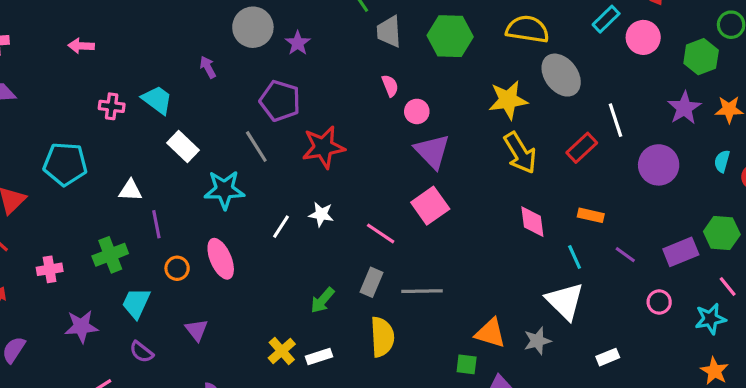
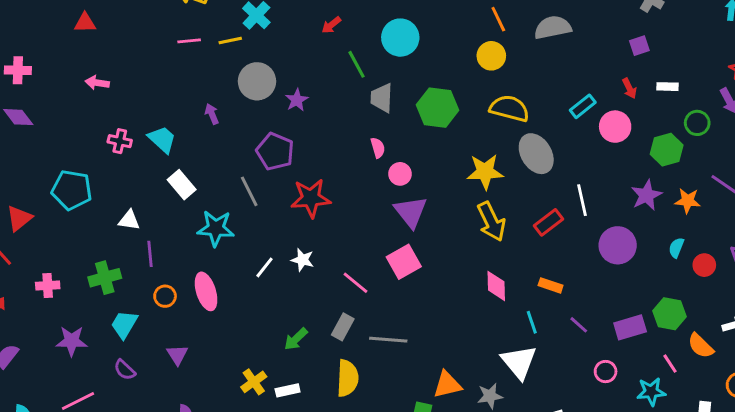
orange triangle: (490, 333) -> (447, 385), turned -36

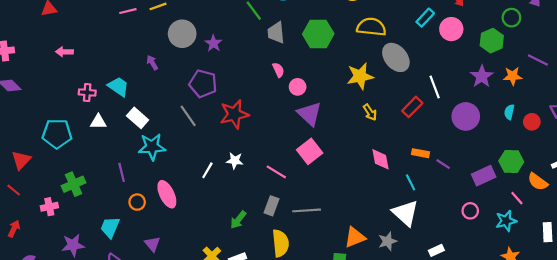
white triangle: (129, 220) -> (98, 122), moved
yellow arrow: (491, 221) -> (370, 112), size x0.6
cyan star: (216, 228) -> (152, 147), moved
green cross: (105, 278) -> (74, 184), moved
purple line: (579, 325) -> (443, 164), moved

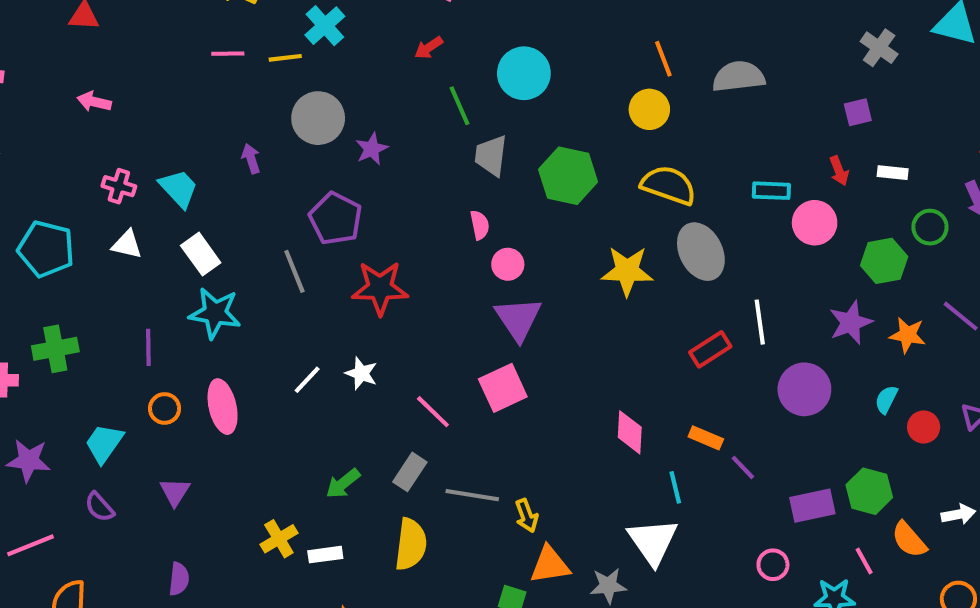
cyan rectangle: (425, 18) -> (771, 191), turned 36
yellow arrow: (370, 112) -> (527, 516), moved

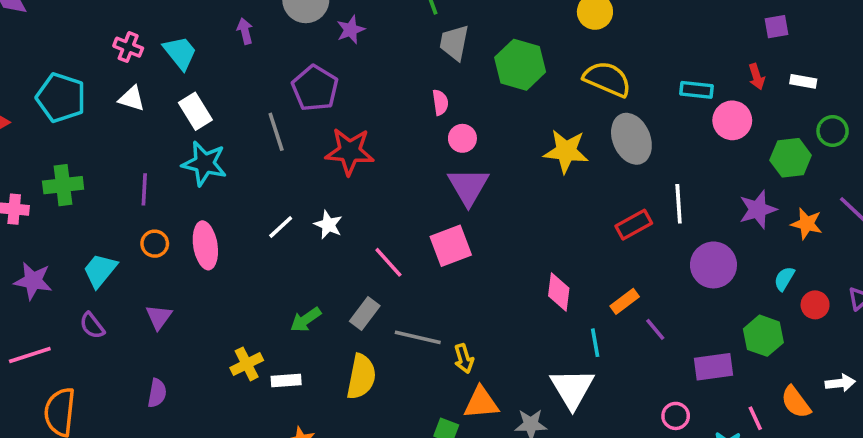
orange rectangle: (706, 438) -> (625, 301), turned -64
green hexagon: (869, 491) -> (763, 336), moved

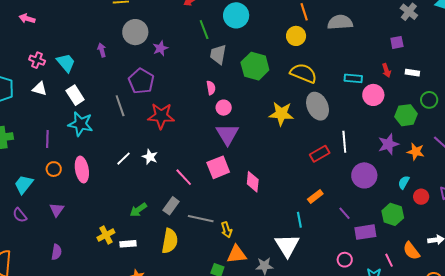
pink diamond: (559, 292) -> (253, 182), moved
purple line: (655, 329) -> (344, 213), moved

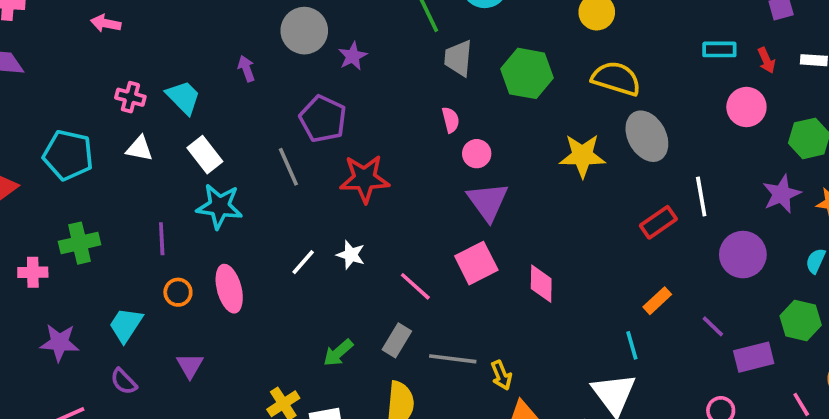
cyan rectangle: (353, 78) -> (719, 49), moved

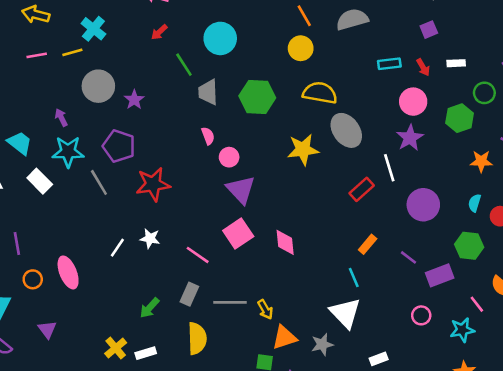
purple star: (782, 194) -> (410, 138), moved
cyan star: (219, 206) -> (68, 152), moved

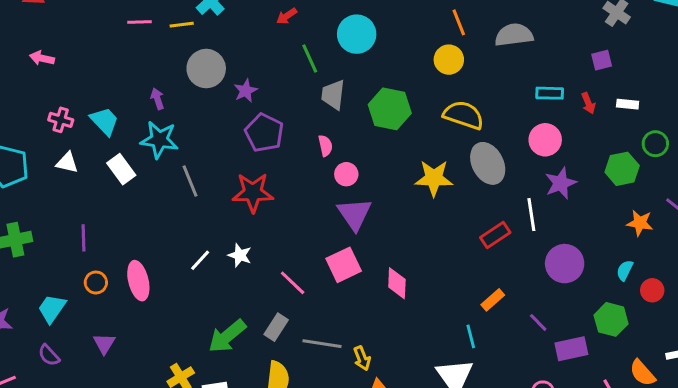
pink circle: (413, 102) -> (545, 140), moved
purple pentagon: (119, 146) -> (264, 133), moved
green arrow: (149, 308) -> (227, 336), size x1.5

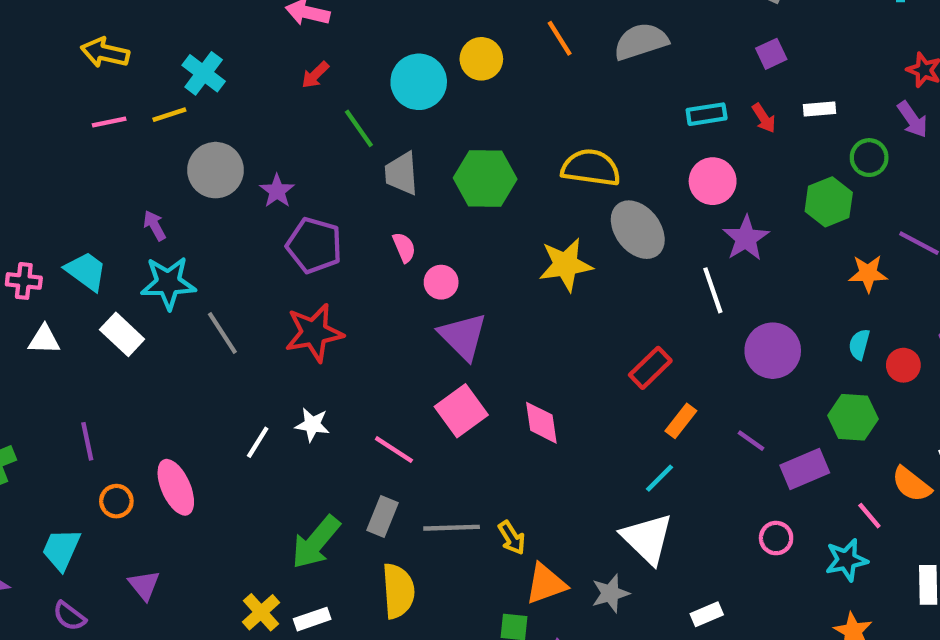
yellow circle: (449, 60) -> (481, 59), moved
red rectangle: (495, 235) -> (650, 368), moved
cyan line: (471, 336) -> (660, 478), turned 70

